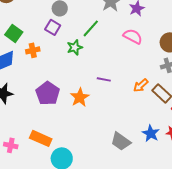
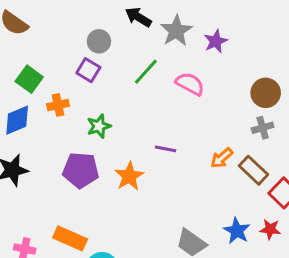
pink semicircle: (133, 36) -> (190, 84), moved
green star: (75, 47) -> (99, 126), moved
purple pentagon: (48, 93) -> (81, 170), turned -30

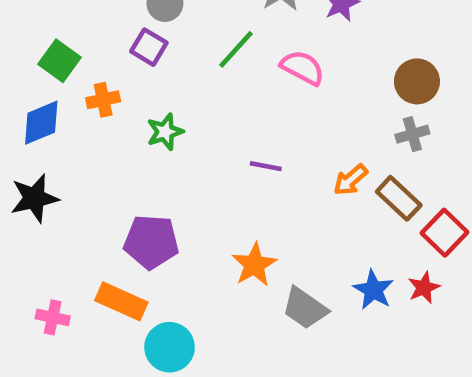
purple pentagon: (81, 170) -> (151, 242), moved
orange star: (129, 176) -> (254, 265), moved
red star: (270, 229) -> (424, 288), turned -30

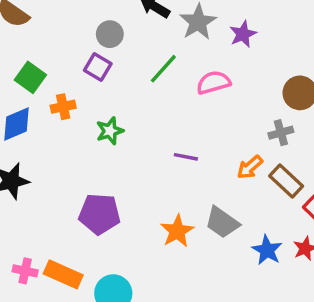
pink semicircle: (302, 68) -> (213, 83), turned -44
gray cross: (412, 134) -> (281, 133), moved
orange rectangle: (121, 301) -> (63, 274), moved
gray trapezoid: (305, 308) -> (222, 222), moved

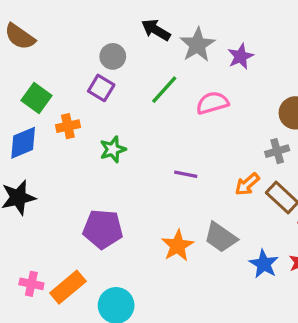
orange rectangle: (63, 274) -> (68, 287), turned -64

